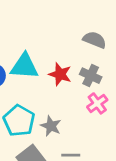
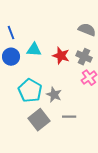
cyan triangle: (24, 66) -> (34, 50), size x0.7

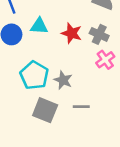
gray square: (39, 120) -> (45, 110), turned -30

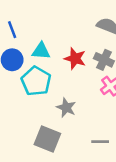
cyan pentagon: (34, 75) -> (36, 81), moved
gray line: (81, 107) -> (100, 142), moved

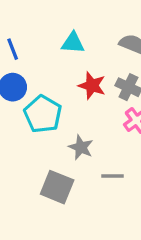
cyan triangle: (41, 51) -> (73, 43), moved
gray line: (100, 142) -> (113, 176), moved

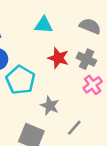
gray line: (113, 176) -> (74, 128), turned -49

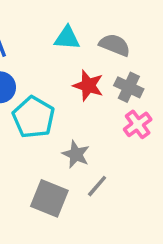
gray semicircle: (90, 26) -> (115, 45), moved
gray line: (74, 128) -> (97, 186), moved

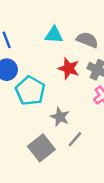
gray square: (49, 198) -> (41, 148), turned 30

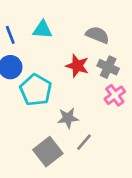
cyan triangle: (54, 35) -> (42, 30), moved
gray star: (60, 117) -> (68, 118), turned -30

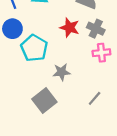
pink cross: (115, 95) -> (101, 53), turned 30
gray line: (84, 142) -> (95, 98), moved

